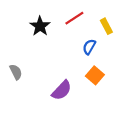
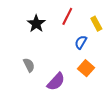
red line: (74, 18) -> (67, 16), turned -30
gray semicircle: (16, 72) -> (29, 65), moved

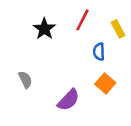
blue semicircle: (81, 42) -> (99, 52), turned -32
gray semicircle: (29, 65) -> (25, 80), moved

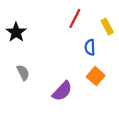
black star: (44, 29) -> (16, 32), moved

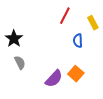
black star: (16, 32) -> (14, 39), moved
orange square: (96, 76) -> (76, 74), moved

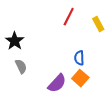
blue semicircle: (78, 41) -> (79, 58), moved

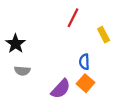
yellow rectangle: (98, 24) -> (104, 35), moved
gray semicircle: (21, 66) -> (22, 71), turned 120

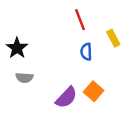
red line: (73, 18) -> (80, 20), turned -48
blue semicircle: (84, 62) -> (86, 52), moved

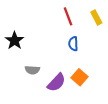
yellow rectangle: (113, 38) -> (96, 17), moved
gray semicircle: (24, 78) -> (32, 70), moved

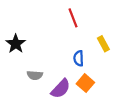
yellow rectangle: (96, 17) -> (103, 44), moved
blue semicircle: (73, 44) -> (79, 58), moved

